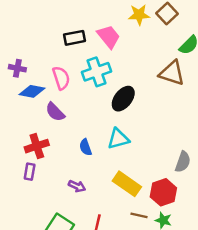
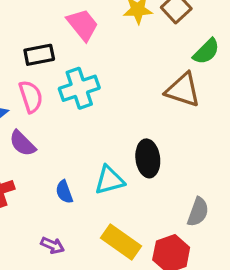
pink trapezoid: (109, 37) -> (83, 25), moved
black rectangle: (75, 38) -> (39, 55), moved
black ellipse: (123, 99) -> (148, 158), moved, turned -45

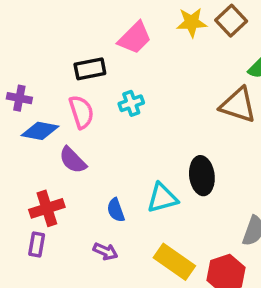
pink trapezoid: (83, 25) -> (135, 38), turned 84
cyan cross: (79, 88) -> (131, 103), size x0.6
purple arrow: (53, 245) -> (105, 251), moved

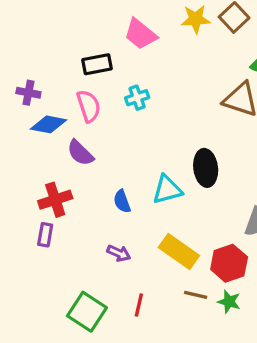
pink trapezoid: (135, 38) -> (140, 34), turned 84
purple arrow: (105, 251) -> (119, 253), moved

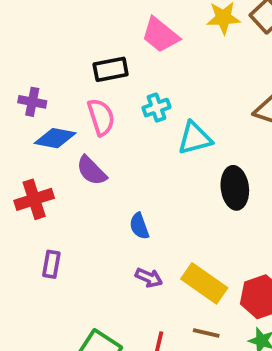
cyan triangle: (167, 190) -> (195, 138), moved
red cross: (55, 200) -> (34, 199), moved
purple arrow: (119, 253) -> (149, 278), moved
brown line: (196, 295) -> (206, 333), moved

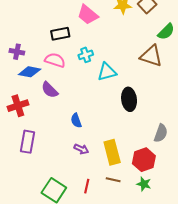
pink semicircle: (101, 117) -> (55, 60), turned -54
purple rectangle: (51, 264) -> (27, 142), size x1.5
yellow rectangle: (204, 283) -> (112, 152), turned 40

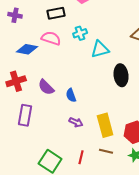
purple cross: (17, 52) -> (15, 15), moved
purple semicircle: (50, 90) -> (46, 87), moved

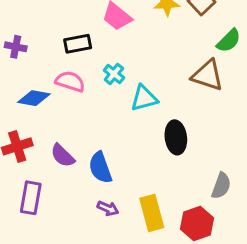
cyan cross: (80, 33) -> (114, 74), turned -32
blue semicircle: (71, 95) -> (100, 168), size x1.5

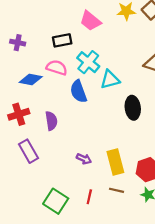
cyan cross: (114, 74) -> (88, 62), size x1.5
purple semicircle: (63, 156) -> (51, 121), turned -144
blue semicircle: (100, 168) -> (78, 91), moved
purple rectangle: (31, 198) -> (28, 151), turned -40

